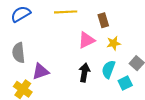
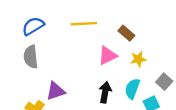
brown rectangle: (103, 20) -> (126, 33), turned -32
gray semicircle: (19, 53) -> (31, 57), moved

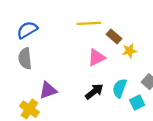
yellow line: (84, 24) -> (89, 23), moved
yellow star: (138, 59) -> (129, 51), moved
black arrow: (105, 92) -> (94, 91), turned 42

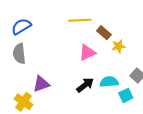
cyan semicircle: (120, 88) -> (109, 82), turned 66

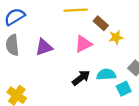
purple triangle: (41, 84) -> (44, 47), moved

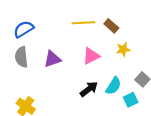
brown rectangle: (101, 23) -> (111, 26), moved
cyan semicircle: (106, 74) -> (113, 86), turned 126

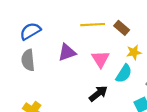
pink triangle: (91, 56) -> (100, 59), turned -36
purple triangle: (52, 59) -> (67, 52), moved
cyan semicircle: (113, 86) -> (124, 74), moved

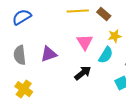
purple triangle: (67, 52) -> (49, 54), moved
gray semicircle: (28, 60) -> (20, 55), moved

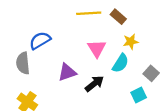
blue semicircle: (22, 17) -> (40, 40), moved
purple triangle: (49, 54) -> (67, 72), moved

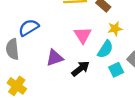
cyan square: (139, 95) -> (116, 70), moved

